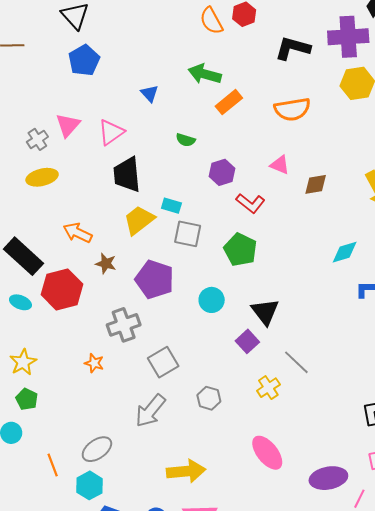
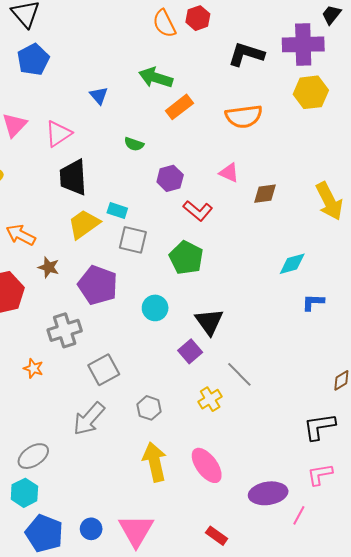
yellow arrow: (186, 471) -> (155, 462), moved, turned -99

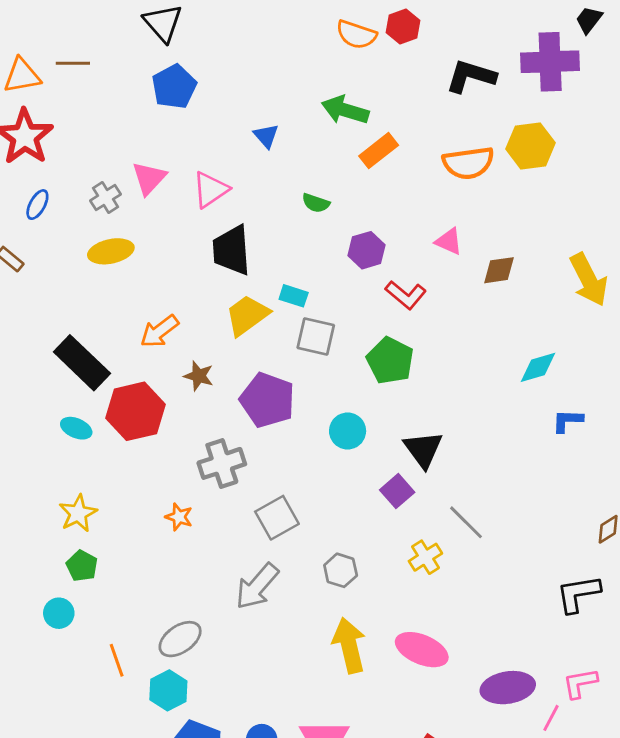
orange semicircle: (164, 23) -> (356, 35), turned -44
yellow hexagon: (311, 92) -> (530, 146), moved
orange arrow: (21, 235) -> (159, 331), turned -64
pink ellipse: (207, 465) -> (422, 650), turned -30
pink L-shape: (320, 474) -> (580, 683), moved

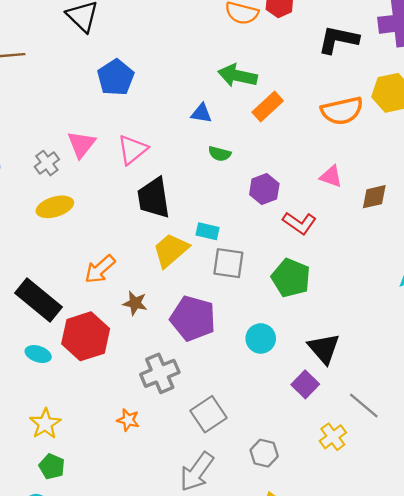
blue pentagon: (174, 87) -> (116, 77), moved
blue triangle: (266, 136) -> (201, 113), moved, turned -35

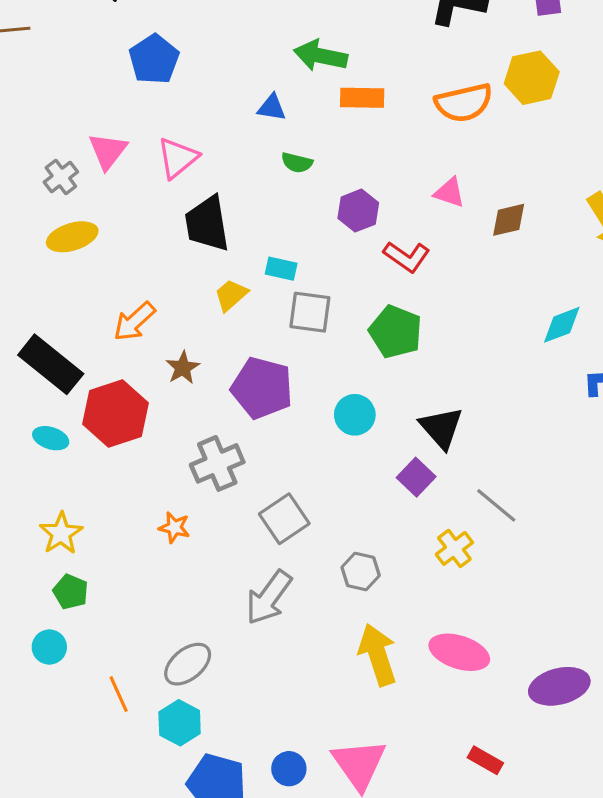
orange rectangle: (268, 107) -> (362, 98), turned 44
yellow trapezoid: (171, 250) -> (231, 295), size x0.7
brown star: (135, 303) -> (183, 368), turned 30

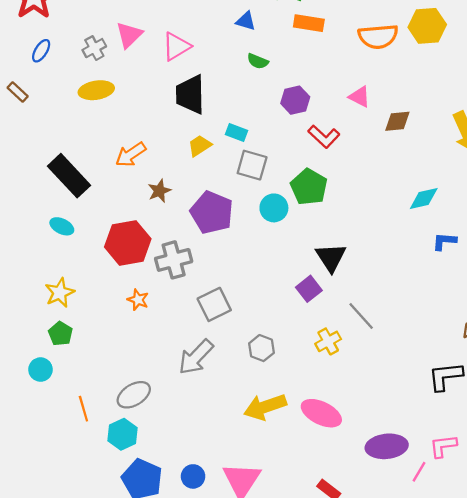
red hexagon: (115, 413) -> (128, 243), moved
cyan circle: (355, 415) -> (274, 208), moved
yellow arrow: (378, 655) -> (265, 407), turned -99

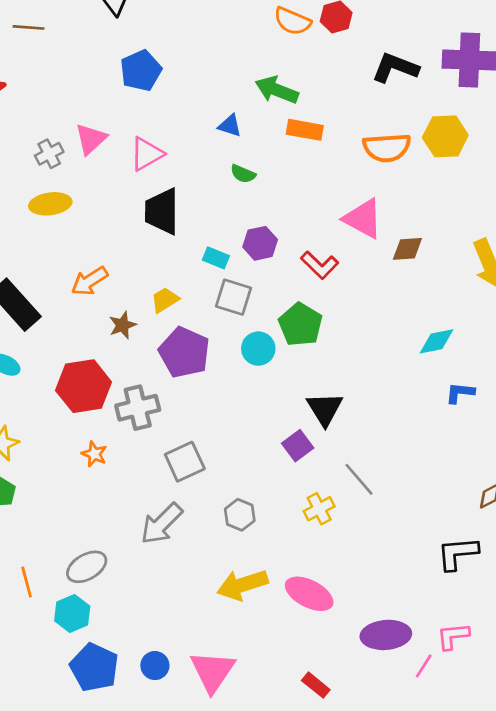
pink triangle: (360, 97) -> (363, 219), size x1.6
purple hexagon: (295, 100) -> (260, 243), moved
yellow trapezoid: (200, 146) -> (165, 300), moved

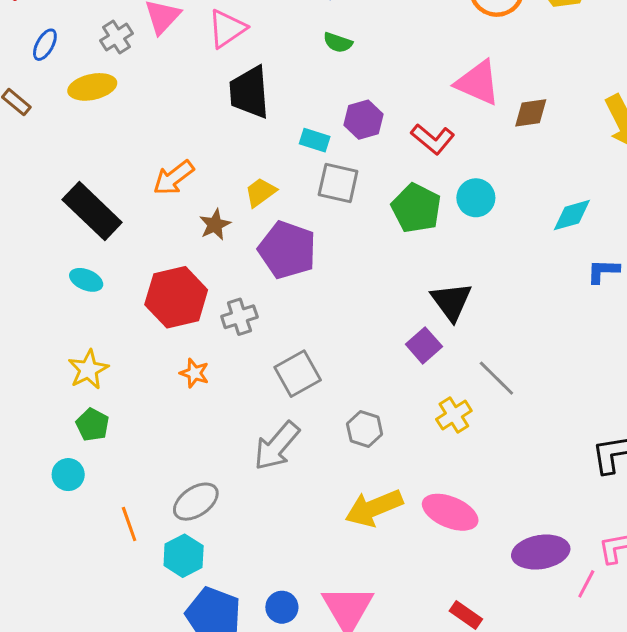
yellow ellipse: (50, 204) -> (92, 87), moved
cyan circle: (258, 349) -> (476, 198), moved
gray cross: (138, 408) -> (239, 317), size x0.7

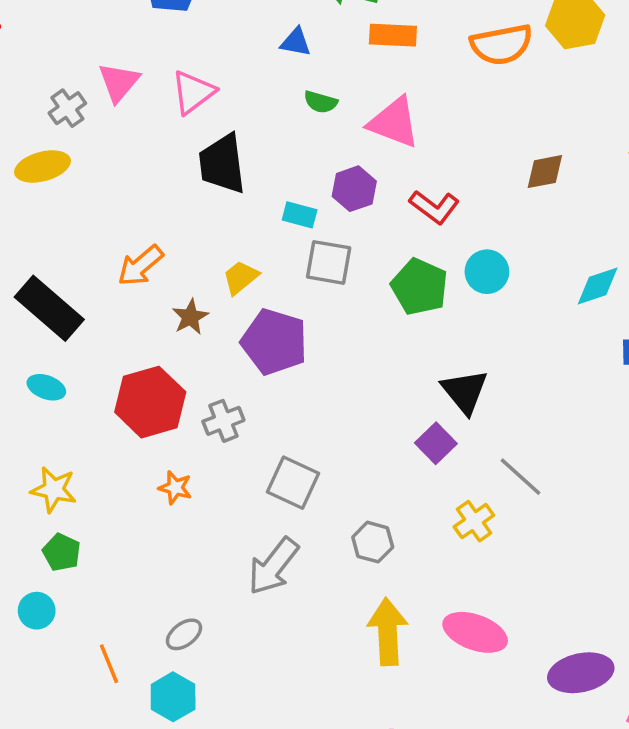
pink triangle: (478, 83) -> (394, 122), moved
yellow star: (88, 369) -> (54, 490), turned -30
gray square: (298, 374) -> (293, 483), turned -33
gray ellipse: (196, 502) -> (184, 634), size x0.7
yellow arrow: (374, 508) -> (388, 632), turned 112

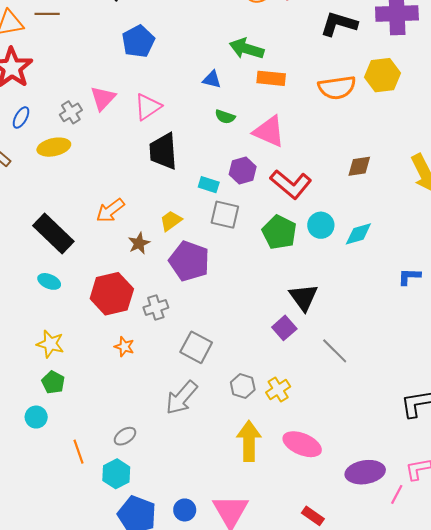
red L-shape: (434, 207) -> (291, 184), size x1.4
cyan diamond: (598, 286) -> (358, 234), moved
yellow cross: (474, 521) -> (278, 389), moved

